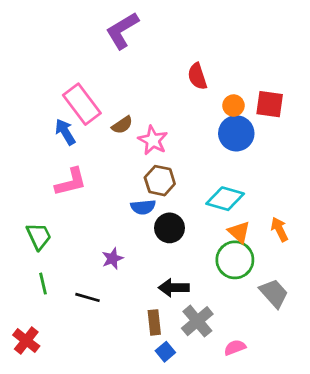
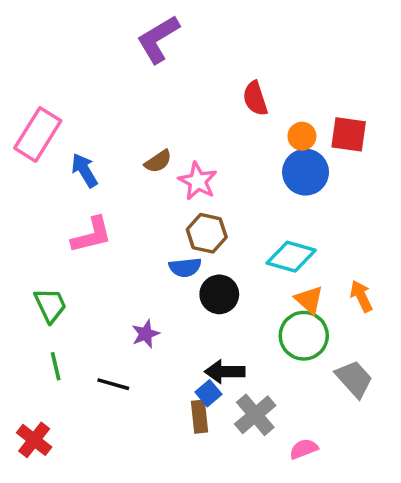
pink rectangle: (82, 104) -> (38, 134), moved, turned 69
blue square: (165, 352) -> (208, 393), moved

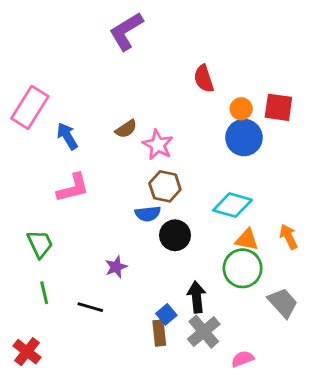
orange triangle: (309, 300) -> (247, 240), turned -30
black arrow: (225, 372) -> (197, 297), moved, turned 84

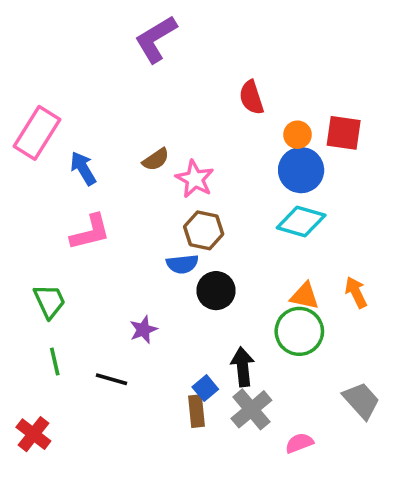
cyan diamond: (232, 205) -> (301, 222), moved
gray trapezoid: (283, 303) -> (361, 400), moved

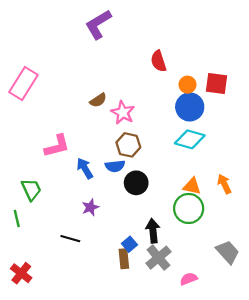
blue arrow: (83, 168) -> (85, 168), moved
green line: (55, 361) -> (17, 219), moved

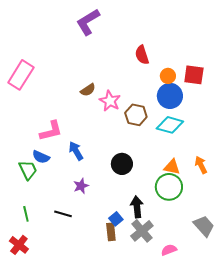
brown hexagon: (128, 145) -> (136, 115), moved
blue semicircle: (115, 166) -> (41, 157), moved, turned 30
green line: (17, 219) -> (26, 214), moved

